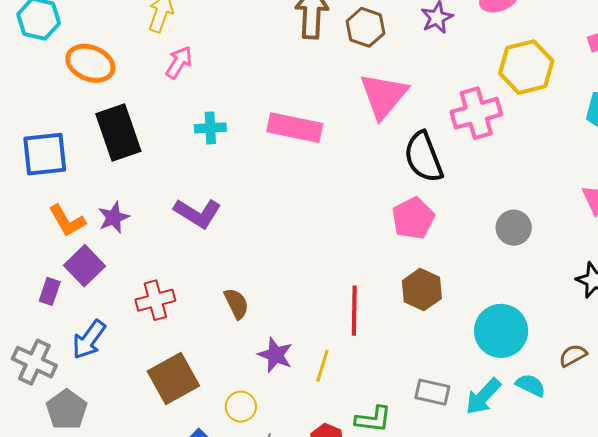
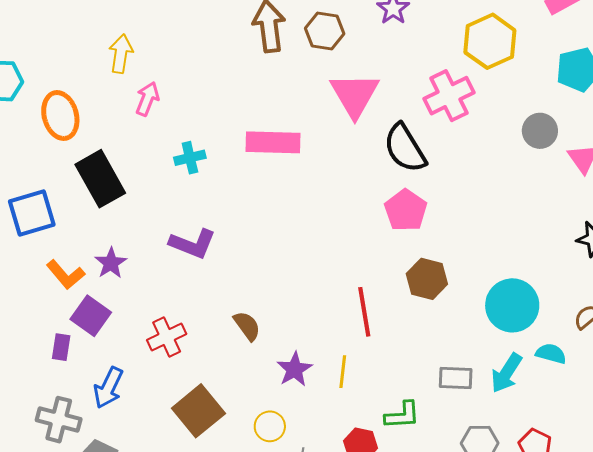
orange ellipse: (90, 63) -> (60, 116), turned 63
gray circle: (514, 228) -> (540, 131), moved
purple star: (275, 355) -> (294, 369), turned 30

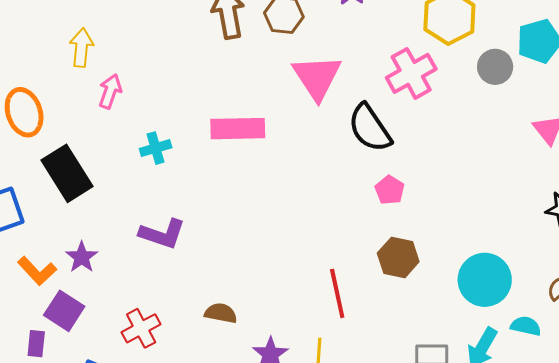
gray circle: (540, 131) -> (495, 67), moved
pink pentagon: (406, 210) -> (390, 190), moved, size x0.7
brown semicircle: (247, 326) -> (221, 313), turned -40

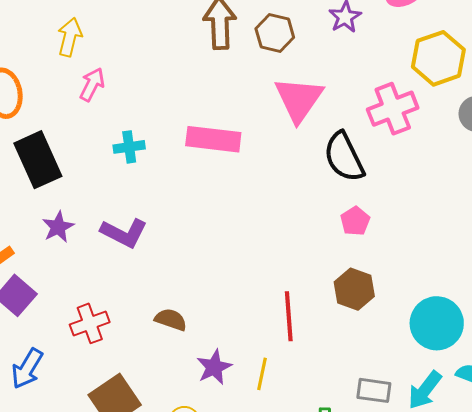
purple star: (82, 257) -> (58, 227), moved

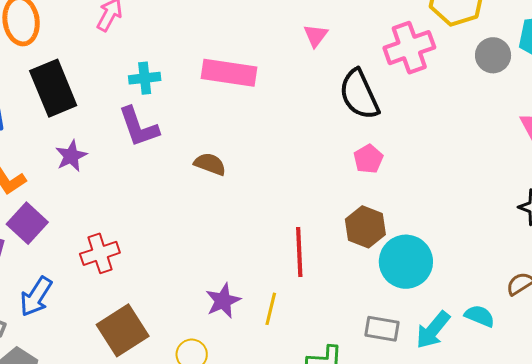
pink triangle: (299, 99) -> (316, 36), size x0.5
purple L-shape: (124, 233) -> (139, 127), moved, turned 42
brown semicircle: (171, 320) -> (210, 164), moved
cyan circle: (437, 323) -> (406, 262), moved

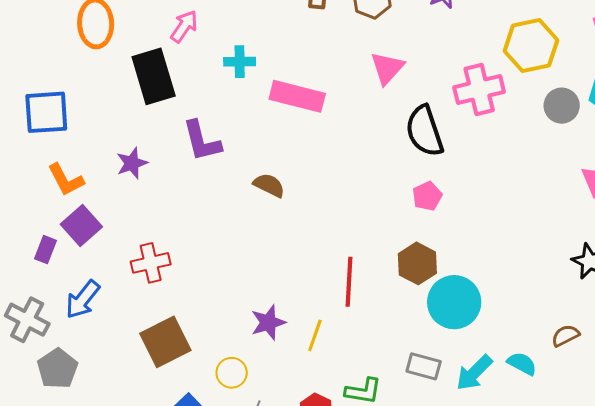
pink triangle: (316, 36) -> (387, 68), size x1.4
cyan cross: (145, 78) -> (240, 62), moved
black rectangle: (53, 88) -> (154, 76), moved

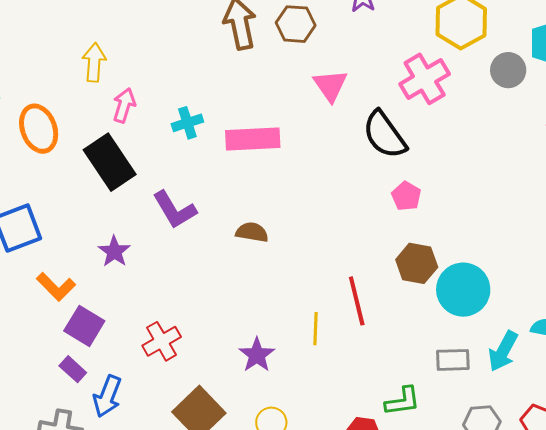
purple rectangle: (45, 250) -> (73, 369), moved, turned -52
purple star: (268, 323) -> (257, 355), moved
yellow line: (315, 335) -> (315, 329), moved

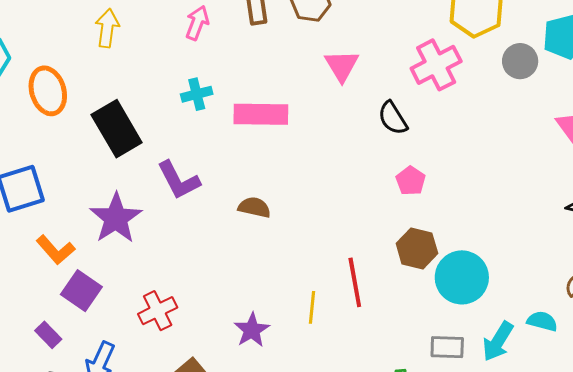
pink arrow: (124, 105) -> (197, 23), moved
black semicircle: (385, 135) -> (393, 118), size x0.7
purple star: (114, 251) -> (116, 218), size x1.6
purple rectangle: (73, 369) -> (48, 335), moved

